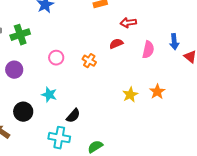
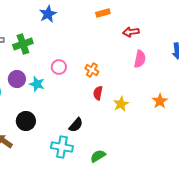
red semicircle: (116, 44) -> (98, 93), moved, turned -56
pink semicircle: (148, 50) -> (140, 59), moved
cyan star: (49, 95) -> (37, 84), moved
yellow star: (130, 95) -> (121, 104), moved

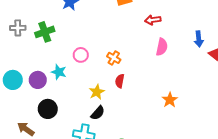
purple circle: (17, 79) -> (38, 80), moved
orange star: (160, 101) -> (170, 100), moved
yellow star: (121, 104) -> (97, 92), moved

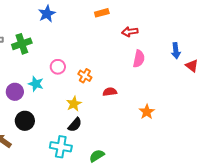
orange cross: (114, 58) -> (85, 76), moved
red semicircle: (120, 81) -> (110, 92), moved, turned 72

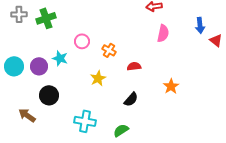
black semicircle: (75, 125) -> (131, 99), moved

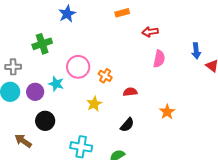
gray cross: (19, 14) -> (13, 67), moved
pink circle: (82, 41) -> (78, 67), size x1.5

